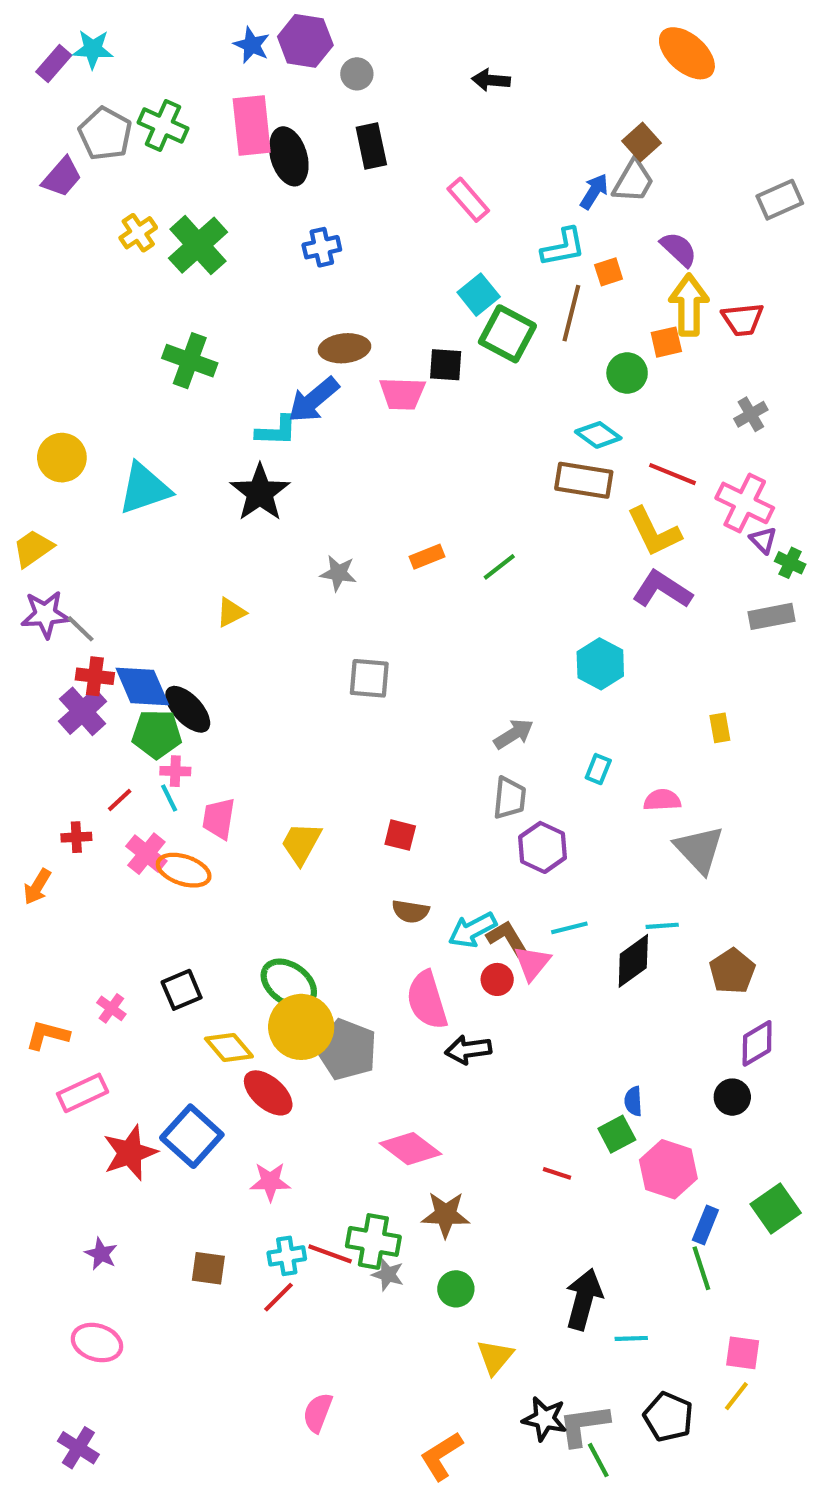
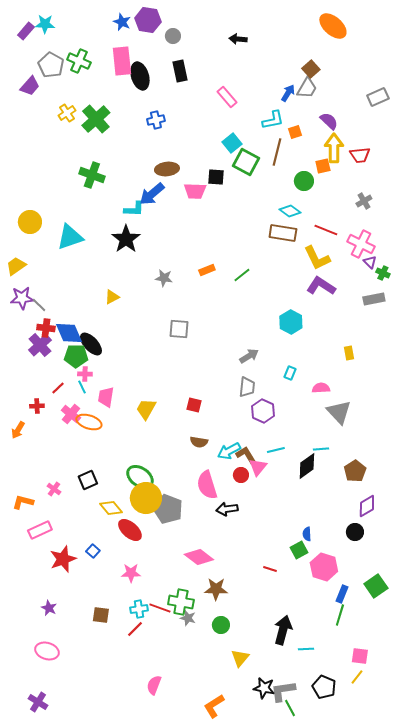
blue square: (192, 1136) -> (93, 551), size x0.5
green line: (701, 1268) -> (340, 615), turned 35

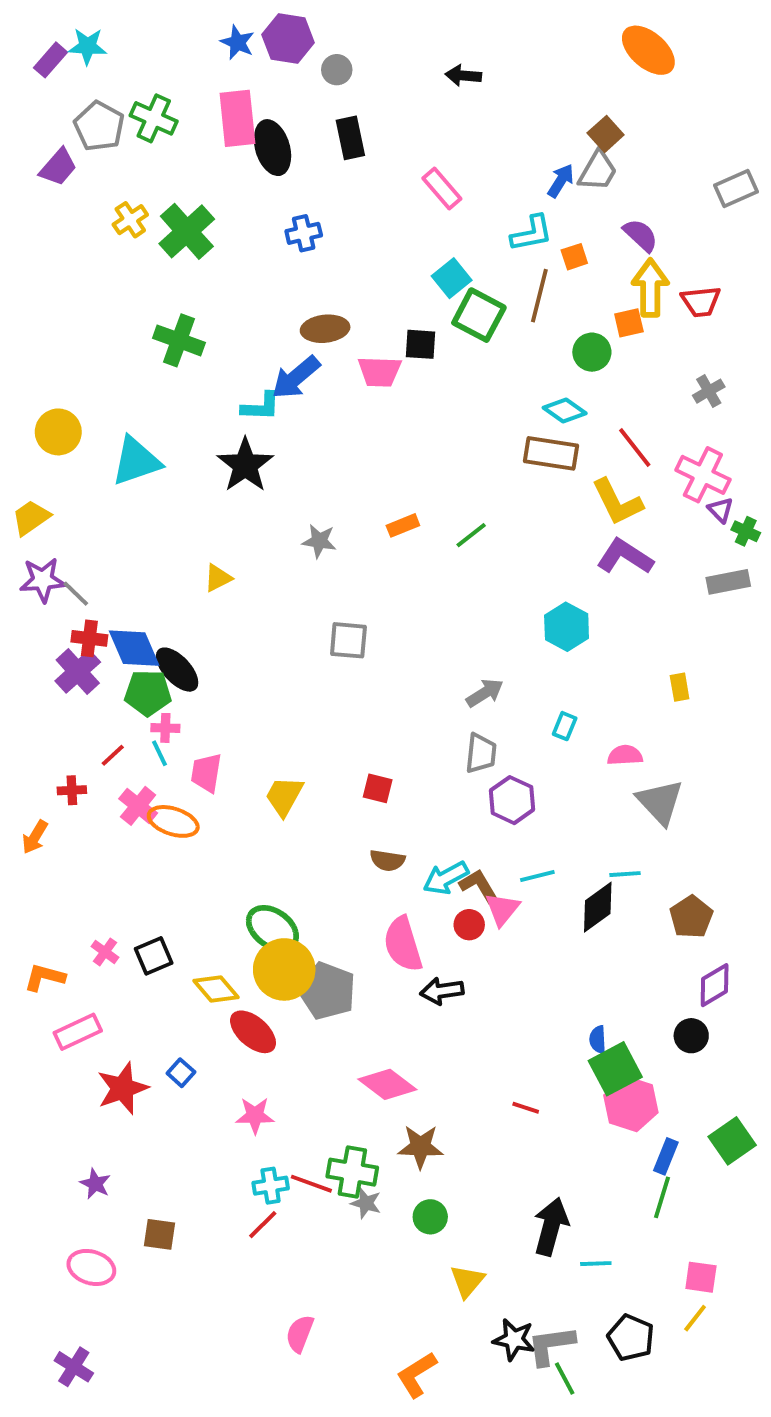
red line: (326, 230) -> (635, 448), turned 30
black square: (88, 480) -> (154, 956), moved
green square: (299, 550) -> (615, 1069), moved, size x1.5
brown square: (101, 615) -> (160, 1234), moved

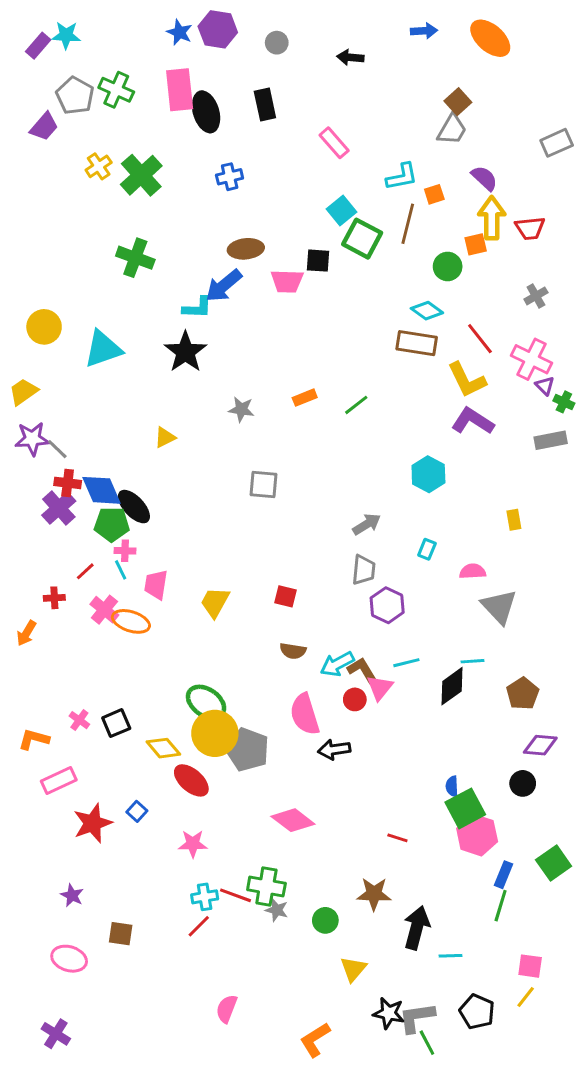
gray circle: (337, 70) -> (277, 43), moved
blue arrow: (561, 181) -> (424, 31), moved, turned 55
purple diamond: (715, 985) -> (540, 745), turned 36
brown star: (420, 1147) -> (374, 894), moved

